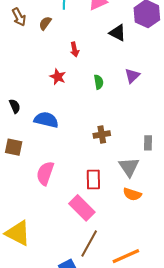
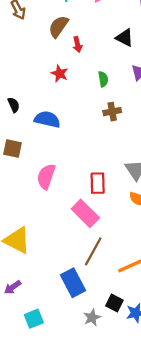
brown semicircle: (45, 23) -> (58, 27), moved, size x1.5
black triangle: (118, 33) -> (124, 38), moved
brown cross: (102, 134) -> (112, 112), moved

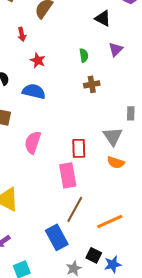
red arrow: (77, 44) -> (22, 34), moved
red star: (60, 74) -> (38, 60), moved
pink rectangle: (85, 213) -> (68, 175), turned 35

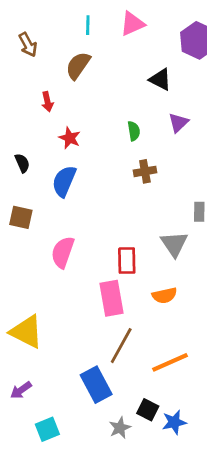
blue semicircle: (34, 91) -> (64, 181), turned -80
orange semicircle: (116, 162) -> (164, 295), moved, turned -30

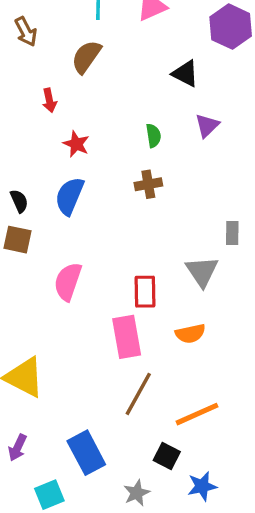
black semicircle: (22, 163) -> (19, 201), moved
brown cross: (145, 171) -> (148, 184), moved
blue rectangle: (96, 385) -> (86, 453), moved
purple arrow: (21, 390) -> (18, 448), turned -30
black square: (148, 410) -> (167, 456), moved

